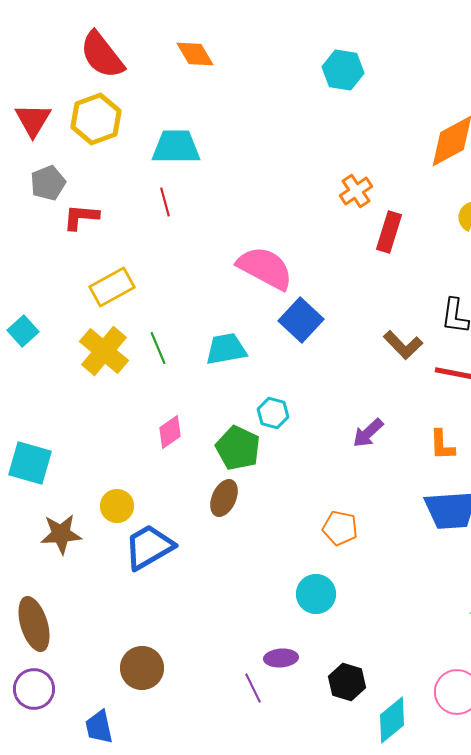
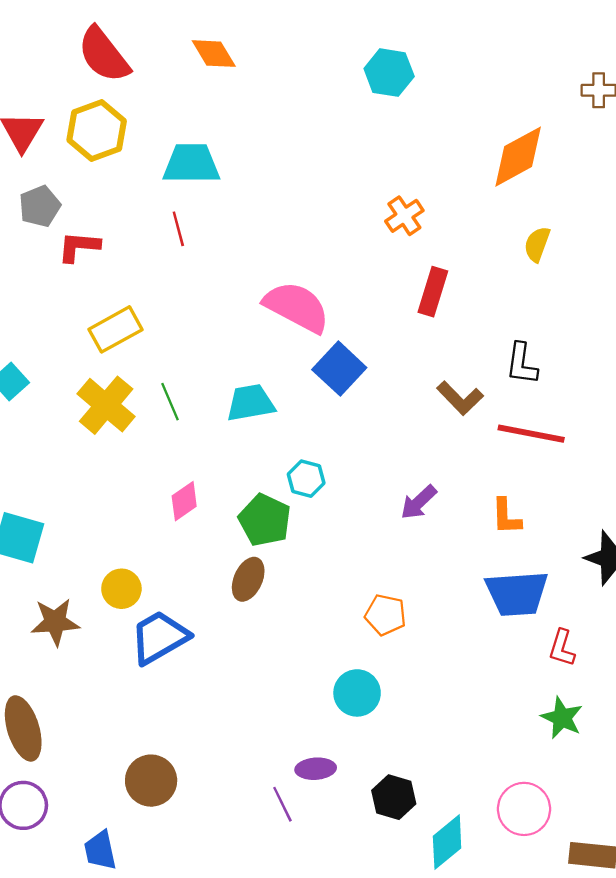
red rectangle: (389, 232) -> (433, 292), moved

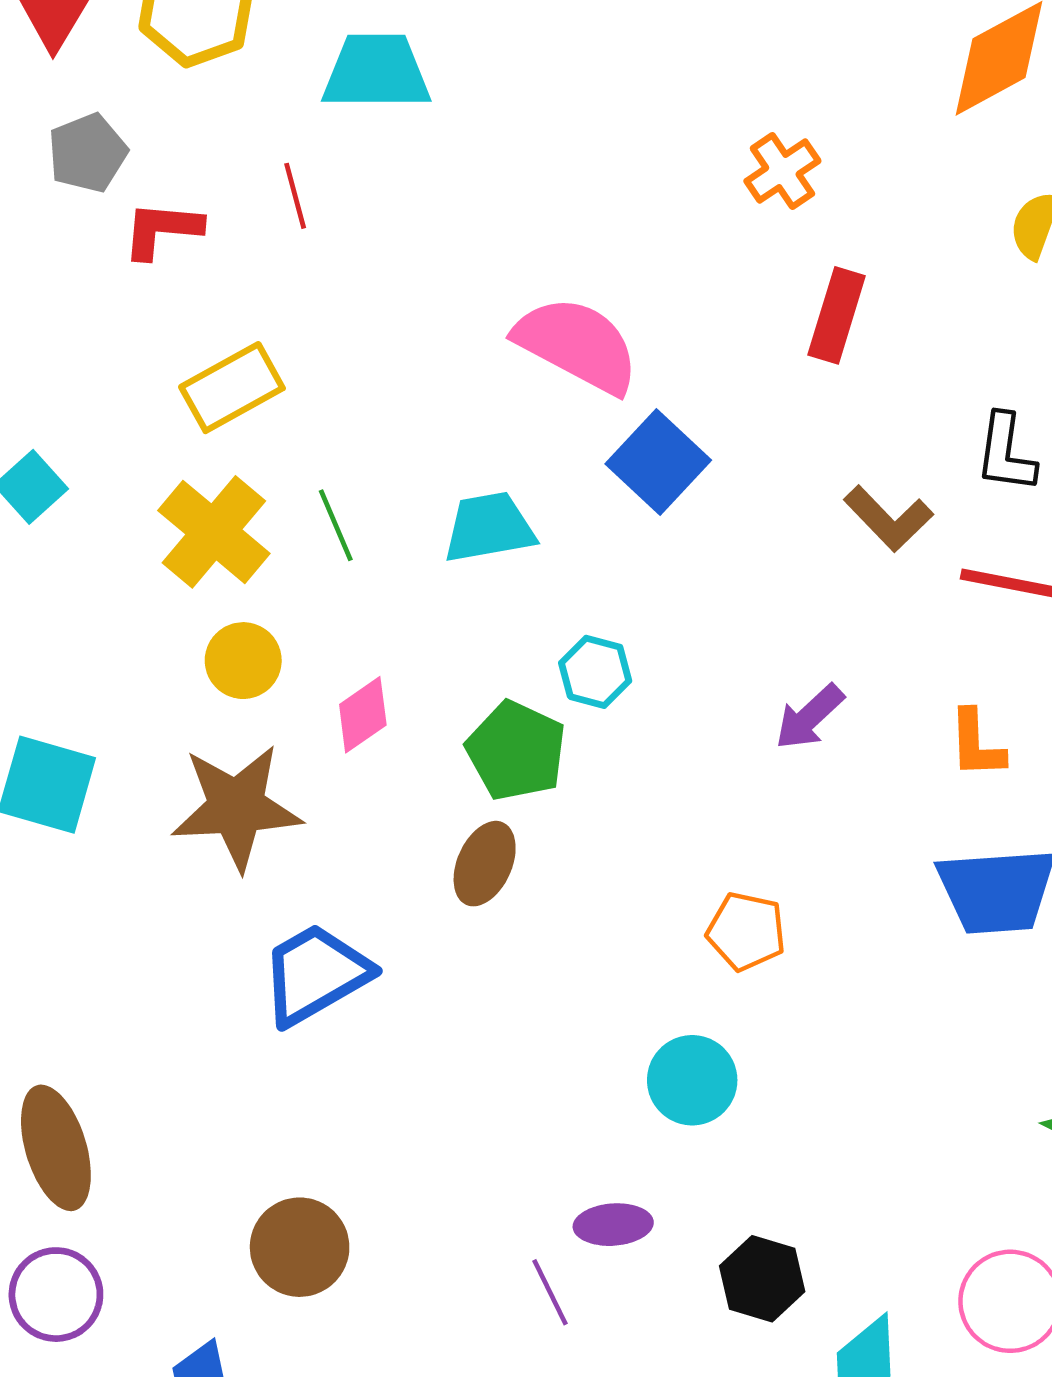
red line: (178, 229) -> (295, 196), moved
yellow circle: (121, 589) -> (243, 661), moved
brown star: (55, 622) -> (236, 807), moved, size x1.4

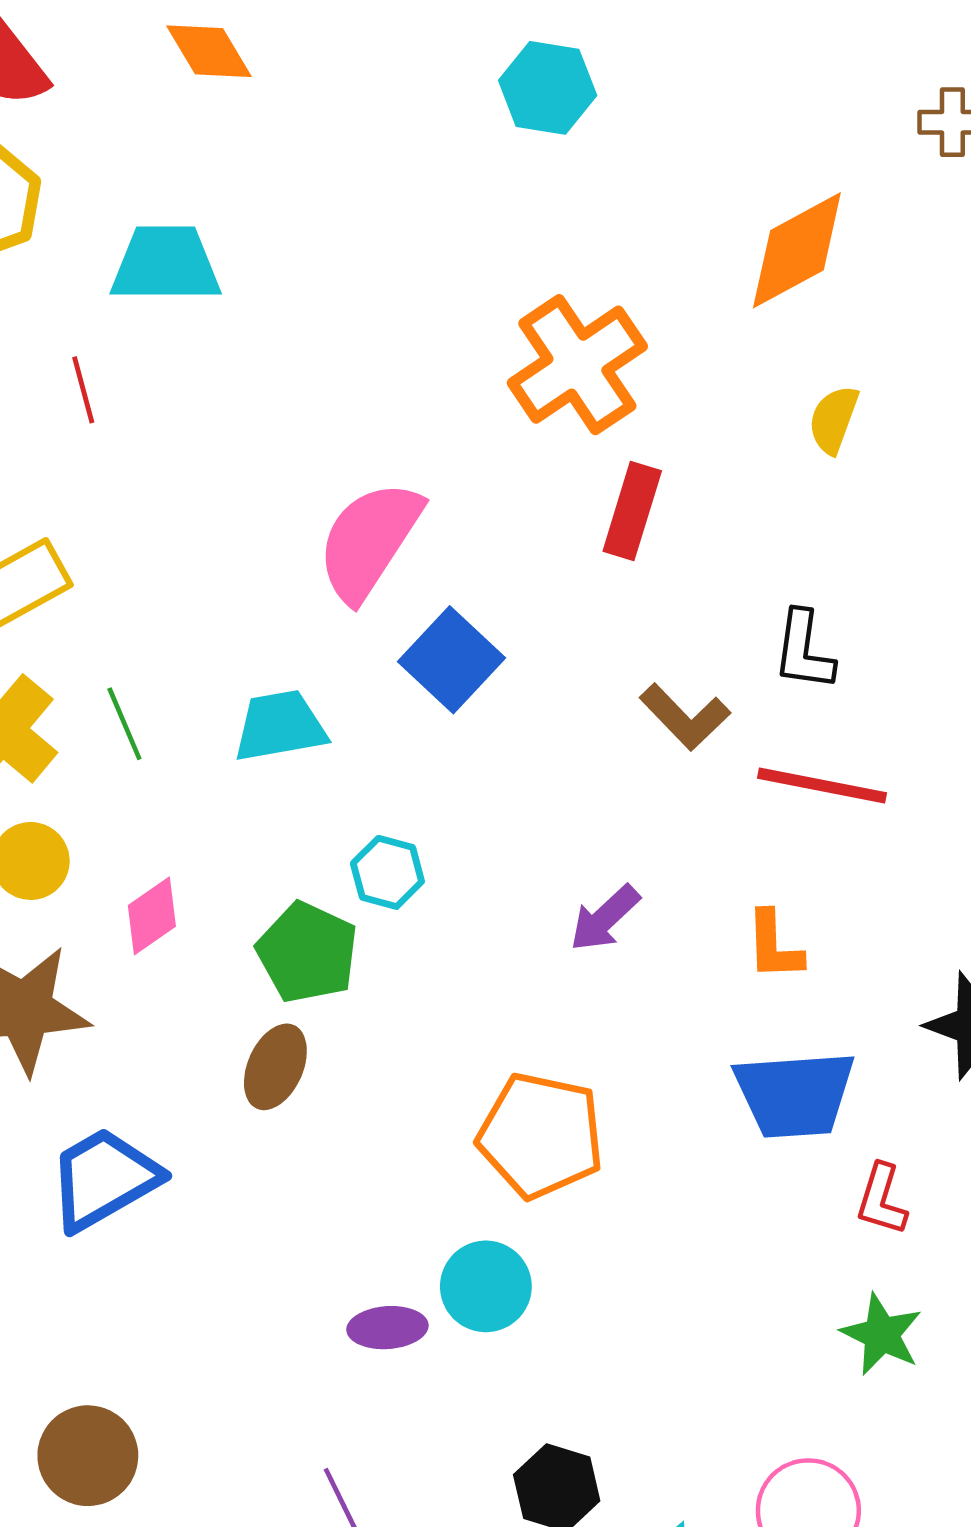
orange cross: (782, 171) -> (577, 365), size x1.8
pink semicircle: (577, 345) -> (369, 541), turned -85
orange pentagon: (746, 931) -> (541, 1135), size x1.6
purple ellipse: (613, 1225) -> (387, 1328), moved

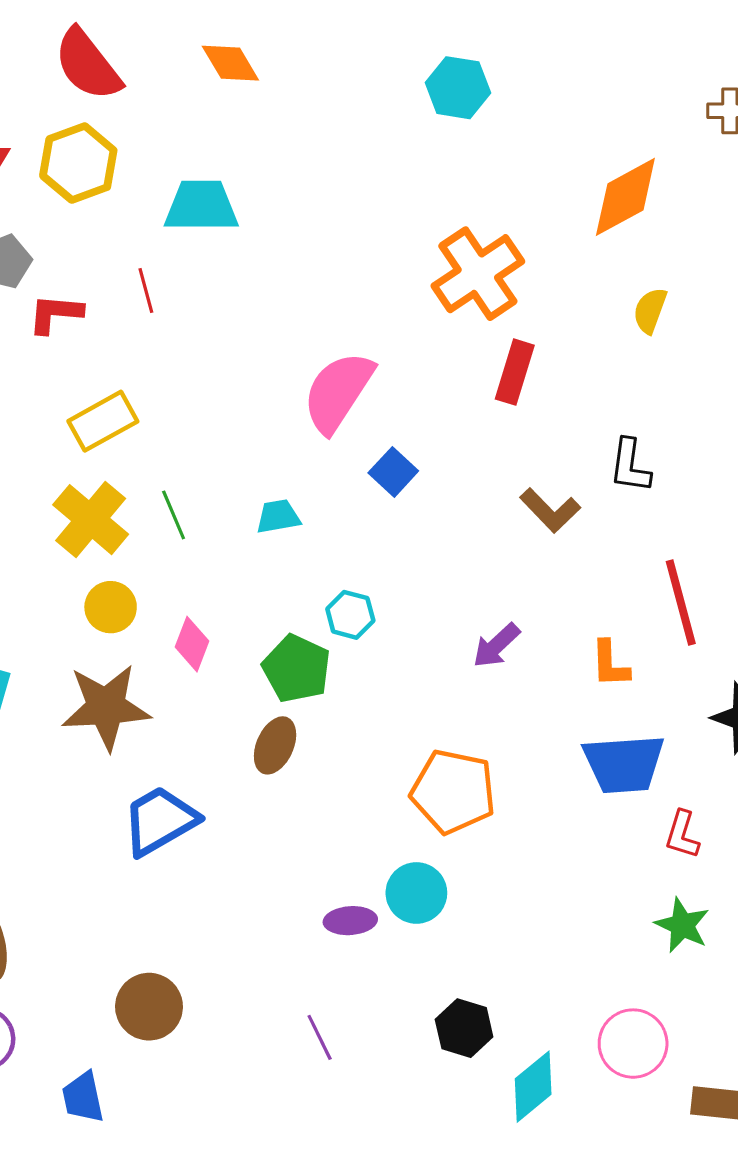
blue square: (452, 660) -> (393, 472), size x0.7
cyan trapezoid: (280, 726) -> (278, 516), size x0.7
red line: (822, 786) -> (681, 603), moved, turned 64
pink diamond: (152, 916) -> (192, 644), turned -34

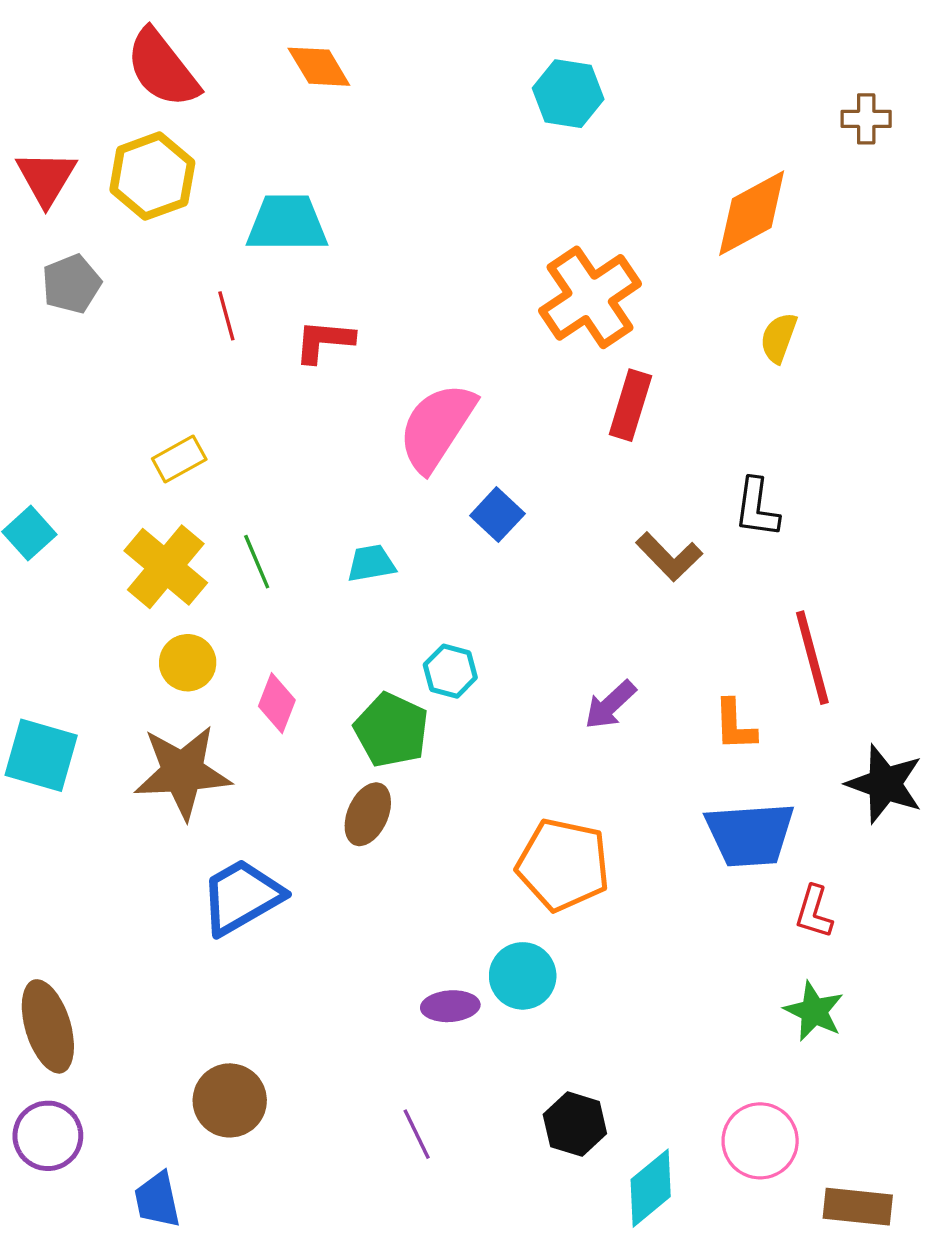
red L-shape: (55, 314) -> (324, 341), moved
yellow rectangle: (103, 421) -> (179, 459), size x0.7

